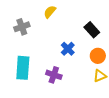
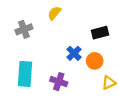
black rectangle: (92, 30) -> (100, 33), turned -63
orange circle: (98, 56) -> (95, 61), moved

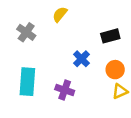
gray cross: (24, 29) -> (26, 32), turned -35
orange circle: (95, 61) -> (115, 70), moved

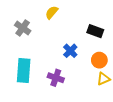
black rectangle: (110, 36) -> (95, 31), turned 35

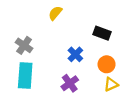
gray cross: (23, 28) -> (24, 45), moved
purple cross: (56, 78) -> (70, 83), moved, turned 35

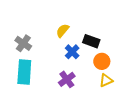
yellow semicircle: (55, 13) -> (63, 31), moved
black rectangle: (102, 33) -> (91, 41), moved

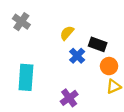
gray cross: (23, 43) -> (21, 22), moved
purple cross: (67, 79) -> (69, 98), moved

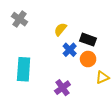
orange circle: (109, 66) -> (88, 59), moved

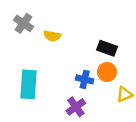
yellow semicircle: (60, 29) -> (52, 36), moved, turned -120
blue cross: (70, 50) -> (85, 79), moved, turned -32

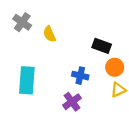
yellow semicircle: (52, 36) -> (49, 34), turned 56
orange circle: (107, 72) -> (115, 67), moved

